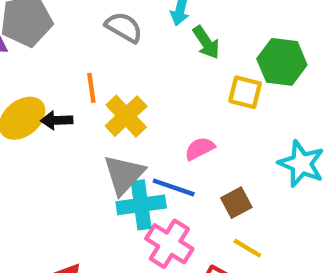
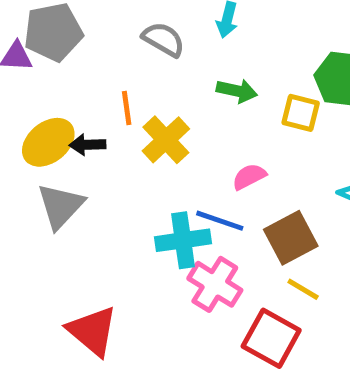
green arrow: (206, 42) -> (237, 91), moved, turned -44
gray triangle: (124, 174) -> (61, 206), moved
brown square: (236, 203) -> (291, 238), size x1.5

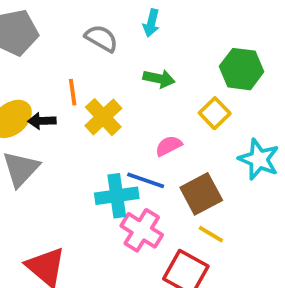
yellow square: (301, 113) -> (215, 113), moved, turned 32

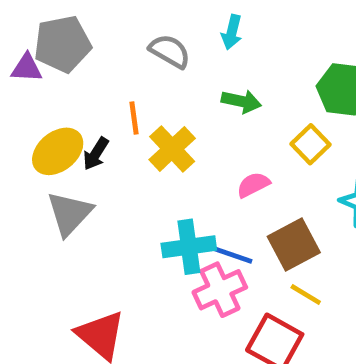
black arrow: (42, 121) -> (96, 154), turned -56
blue line: (146, 180) -> (229, 254), moved
pink cross: (142, 230) -> (220, 290), turned 33

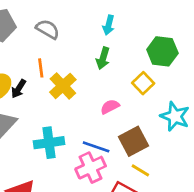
cyan arrow: (232, 32) -> (109, 25), moved
gray semicircle: (170, 51) -> (48, 29), moved
green arrow: (241, 101) -> (103, 58), turned 95
cyan cross: (189, 247) -> (49, 143), moved

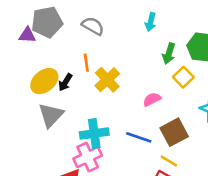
green arrow: (103, 58) -> (169, 53), moved
pink cross: (91, 168) -> (88, 157), moved
yellow line: (140, 170) -> (169, 161), moved

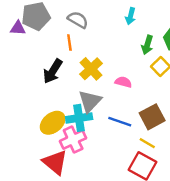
orange line: (86, 63) -> (69, 43), moved
yellow ellipse: (44, 81) -> (53, 123), moved
black arrow: (65, 82) -> (53, 71), size x1.5
pink semicircle: (152, 99) -> (123, 82), moved, turned 42
gray triangle: (51, 115) -> (90, 101), moved

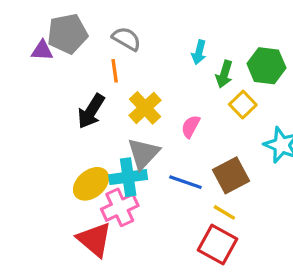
cyan arrow: (131, 16) -> (199, 52), moved
pink semicircle: (123, 82) -> (191, 126), turned -77

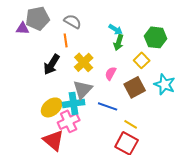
cyan arrow: (199, 52) -> (116, 29), turned -72
green arrow: (224, 74) -> (119, 42), moved
brown square: (231, 175) -> (135, 87), moved

